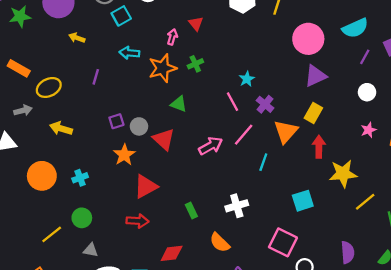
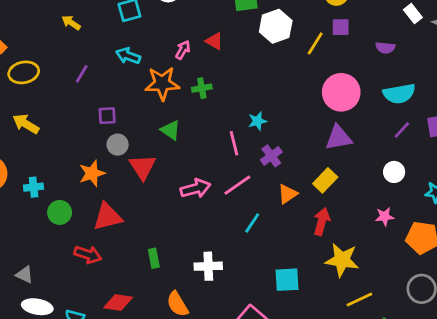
red triangle: (196, 24) -> (214, 41), turned -35
purple square: (116, 121) -> (107, 116), moved
orange triangle: (286, 132) -> (288, 194), size x0.7
green circle: (82, 218) -> (60, 212), moved

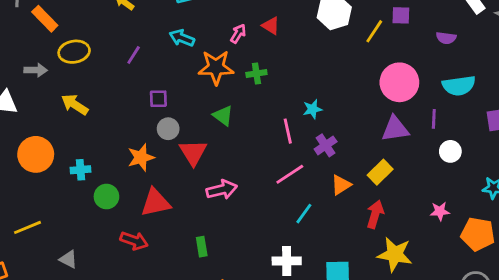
purple line: (402, 130) -> (434, 119), moved, turned -42
white circle: (394, 172) -> (450, 151), moved
pink arrow: (195, 188) -> (222, 190), moved
white cross: (208, 266) -> (287, 261), moved

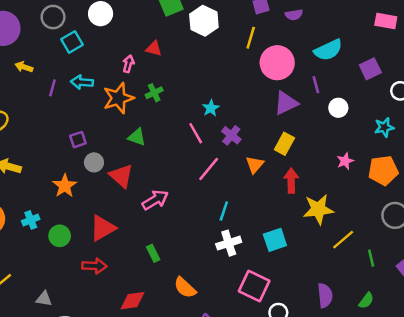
yellow line: (374, 31) -> (251, 38), moved
purple semicircle: (446, 38) -> (294, 15), moved
purple line: (134, 55) -> (52, 88), moved
orange star: (141, 157) -> (65, 186), moved
cyan line: (304, 214) -> (224, 211), moved

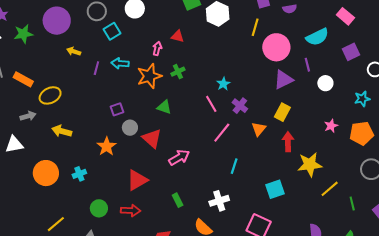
pink rectangle: (386, 21) -> (345, 16), moved, turned 30
green circle: (60, 236) -> (99, 208), moved
white cross: (229, 243) -> (219, 201), moved

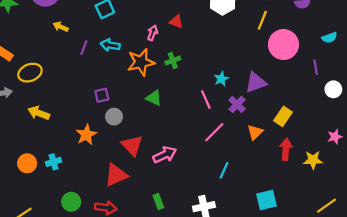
cyan semicircle: (317, 37) -> (329, 38), size x0.6
purple triangle: (283, 80) -> (256, 82), moved
red triangle: (152, 138) -> (132, 145), moved
yellow star: (310, 165) -> (313, 160), moved, size x0.7
orange circle: (46, 173) -> (27, 163), moved, size x0.7

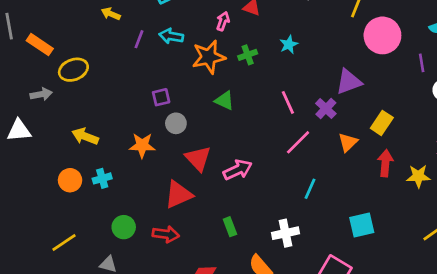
cyan star: (221, 79) -> (289, 45), moved
yellow arrow: (39, 113) -> (85, 136), moved
orange star: (86, 135) -> (142, 145), turned 30

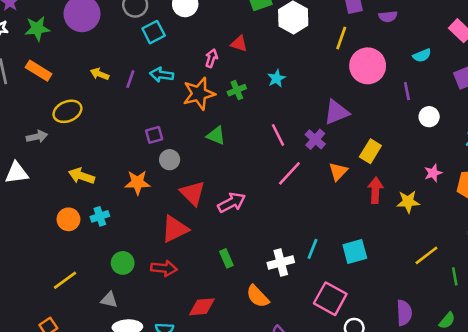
yellow arrow: (111, 14) -> (100, 74), moved
orange rectangle: (40, 45) -> (39, 71), moved
cyan line: (310, 189) -> (312, 249), moved

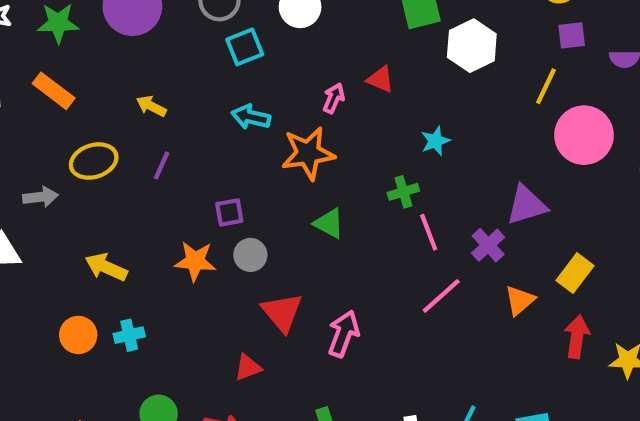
purple line: (130, 79) -> (162, 165), moved
green cross: (237, 90) -> (403, 192), moved
orange star: (137, 182) -> (195, 261), moved
pink arrow: (232, 203) -> (343, 334), turned -48
red triangle: (175, 229) -> (248, 367), size x0.6

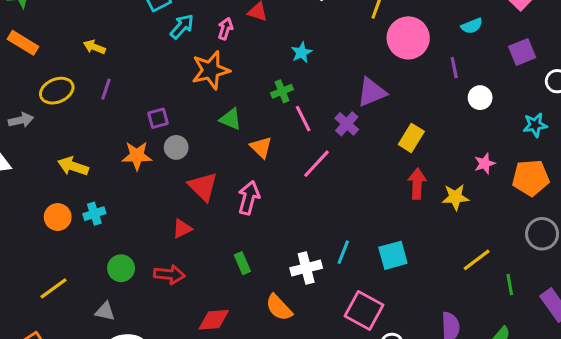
cyan arrow: (251, 117) -> (182, 27), moved, turned 124
orange triangle: (520, 300) -> (261, 147), moved, turned -30

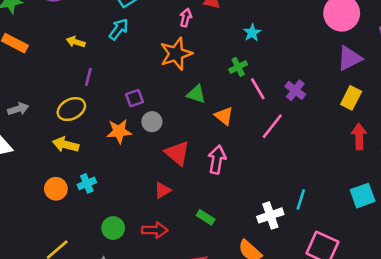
cyan arrow: (182, 27) -> (119, 29), moved
yellow ellipse: (57, 91) -> (71, 109), moved
purple triangle: (372, 92) -> (349, 58), moved
cyan square: (393, 255) -> (363, 196), moved
green rectangle: (242, 263) -> (206, 217), moved, turned -30

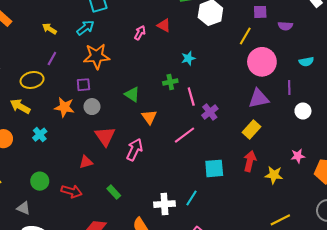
orange star: (176, 54) -> (97, 56), moved
pink line: (258, 89) -> (191, 97), moved
cyan cross: (87, 183) -> (40, 135), moved, turned -32
cyan square: (363, 196) -> (214, 168), moved

